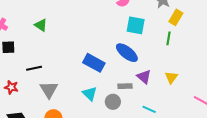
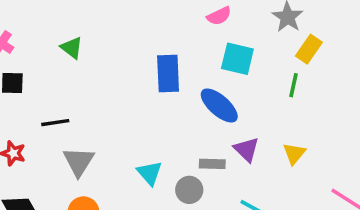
blue rectangle: (94, 63) -> (168, 73), moved, turned 55

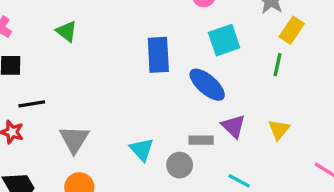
cyan square: (237, 59) -> (224, 40), turned -32
black line: (55, 123) -> (32, 104), moved

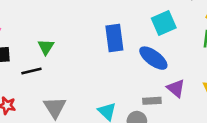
green triangle: (67, 31) -> (46, 47), moved, turned 30
black line: (32, 104) -> (31, 71), moved

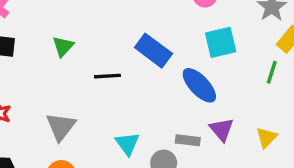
blue rectangle: (114, 38) -> (153, 51), turned -56
black line: (31, 71) -> (107, 76), moved

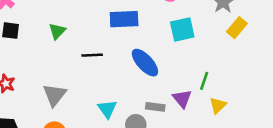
blue rectangle: (153, 51) -> (124, 19), moved, turned -40
green line: (272, 72) -> (204, 81), moved
blue ellipse: (199, 85) -> (145, 63), moved

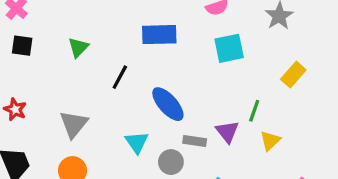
yellow rectangle: (237, 28) -> (293, 75), moved
black line: (92, 55) -> (120, 77), turned -60
blue ellipse: (145, 63) -> (168, 104), moved

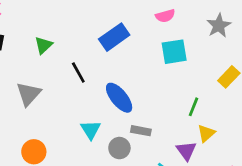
blue rectangle: (159, 35) -> (114, 37), turned -36
black line: (120, 77) -> (78, 73), turned -60
gray triangle: (74, 124) -> (29, 94), moved
purple triangle: (227, 132) -> (186, 151), moved

